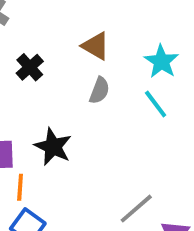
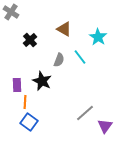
gray semicircle: (99, 90) -> (59, 60), moved
cyan line: (156, 104) -> (80, 57), moved

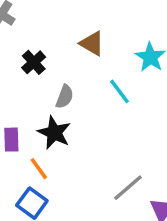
gray semicircle: (59, 60) -> (65, 97), moved
orange line: (25, 102) -> (39, 169), moved, turned -40

